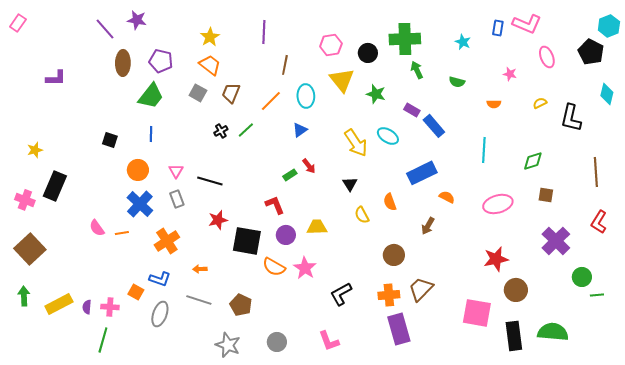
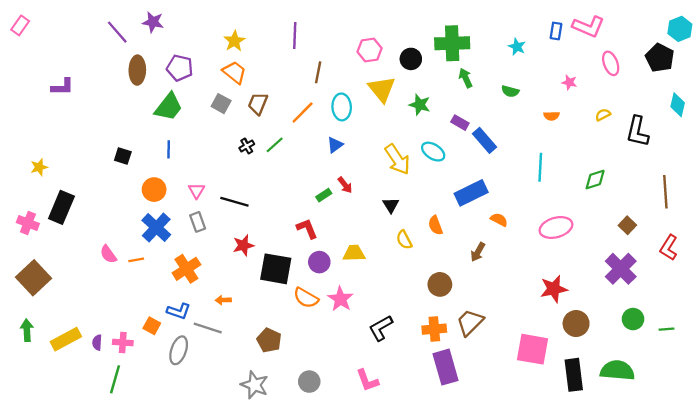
brown square: (546, 195) -> (627, 225), moved, turned 35
green circle: (582, 277) -> (633, 319), moved
gray line: (199, 300) -> (208, 328), moved

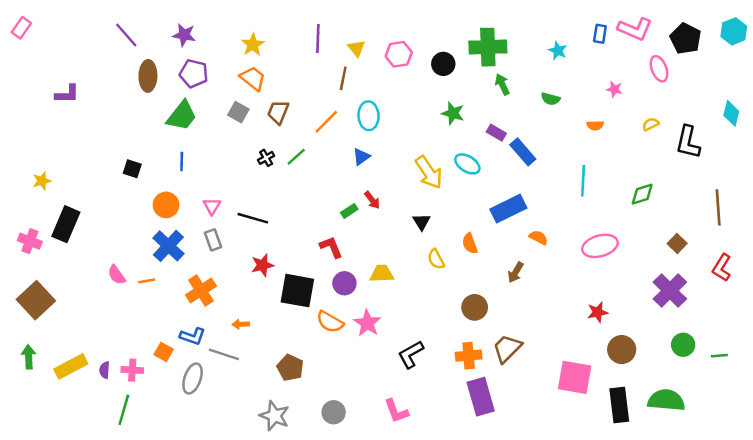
purple star: (153, 22) -> (184, 35), moved
black pentagon: (660, 58) -> (686, 39), moved
yellow triangle: (382, 89) -> (356, 48), moved, size x0.6
red star: (554, 289) -> (598, 312), size x0.7

